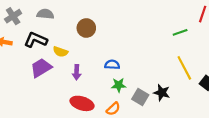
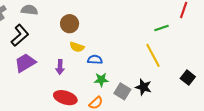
black L-shape: (36, 40) -> (20, 35), turned 115
yellow semicircle: (60, 52) -> (77, 47), moved
yellow line: (184, 68) -> (153, 55), moved

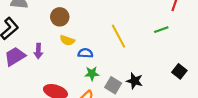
green line: (161, 28) -> (161, 30), moved
yellow line: (153, 55) -> (119, 36), moved
purple arrow: (60, 67) -> (38, 51), moved

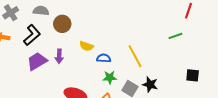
brown circle: (60, 17) -> (62, 24), moved
yellow line: (119, 36) -> (135, 56), moved
black square: (179, 71) -> (193, 75), turned -32

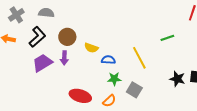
brown circle: (62, 24) -> (67, 37), moved
green line: (175, 36) -> (167, 38), moved
black star: (150, 84) -> (177, 79), moved

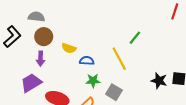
gray semicircle: (46, 13) -> (36, 17), moved
green line: (167, 38) -> (135, 38), moved, turned -32
purple trapezoid: (42, 63) -> (31, 83), moved

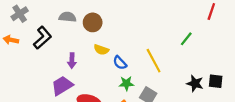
brown circle: (44, 37) -> (93, 22), moved
green line: (135, 38) -> (186, 39), moved
blue semicircle: (87, 61) -> (120, 63), turned -136

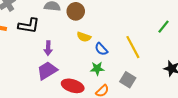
black L-shape: (42, 38) -> (29, 26), turned 50
purple arrow: (72, 61) -> (48, 48), moved
green star: (126, 83) -> (97, 69), moved

